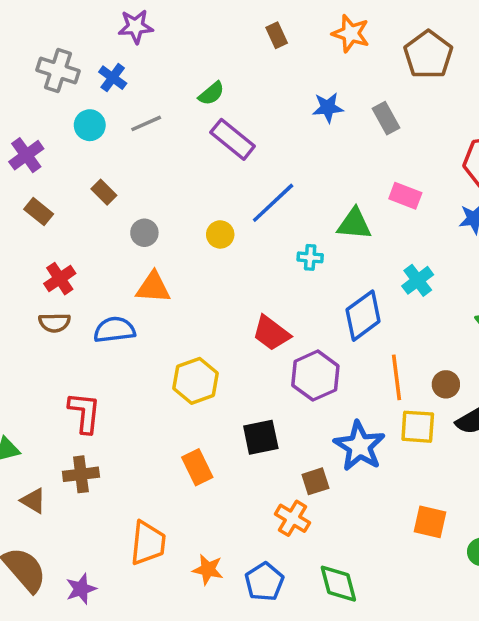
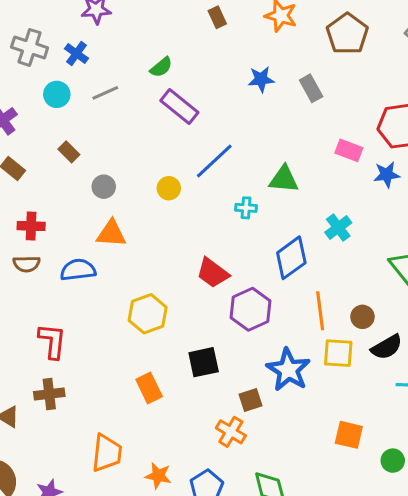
pink rectangle: (405, 196) -> (349, 150), moved
red cross: (60, 279) -> (31, 226), turned 36

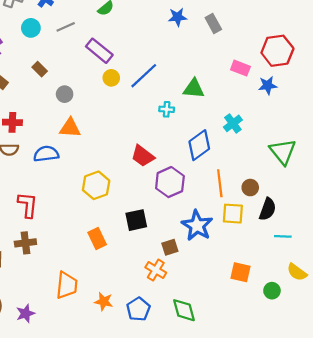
purple rectangle: (179, 106) -> (99, 51), moved
yellow circle: (169, 188) -> (111, 78), moved
black semicircle: (387, 347) -> (268, 209), turned -40

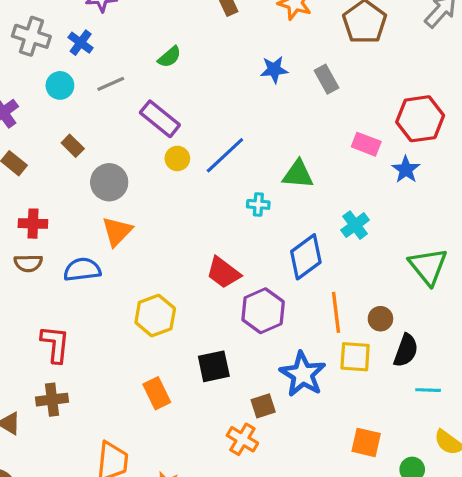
blue star: (268, 85) -> (406, 170), turned -30
gray circle: (65, 94) -> (109, 182), size x1.5
orange triangle: (70, 128) -> (117, 231), turned -50

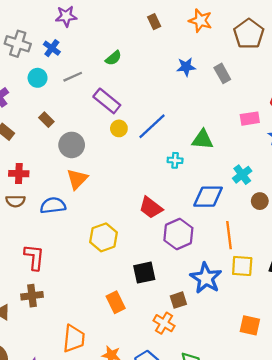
pink rectangle: (366, 144) -> (250, 119), turned -30
blue diamond: (306, 257) -> (208, 197), turned 36
brown circle: (380, 319) -> (260, 201), moved
orange rectangle: (157, 393) -> (116, 302), moved

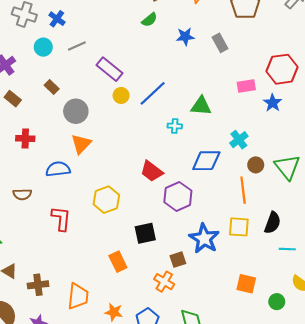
green semicircle: (113, 58) -> (149, 20), moved
brown semicircle: (16, 201) -> (22, 194), moved
orange line: (229, 235) -> (243, 190), moved
red L-shape: (34, 257) -> (61, 219), moved
brown cross: (32, 296) -> (38, 285), moved

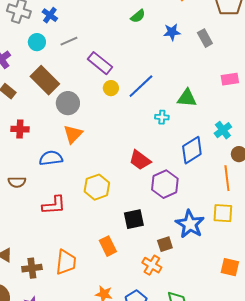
brown rectangle: (52, 87) -> (45, 80), size x2.0
blue diamond: (206, 161) -> (192, 150), turned -32
red L-shape: (61, 219) -> (54, 205), turned 80
orange trapezoid: (78, 296) -> (66, 262), moved

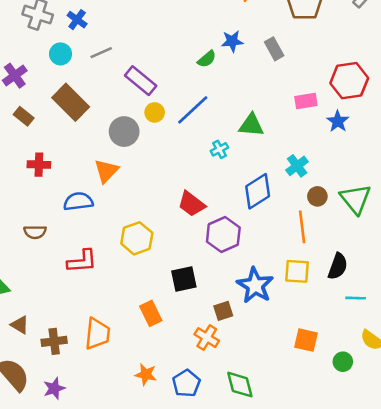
green semicircle: (138, 16) -> (207, 59), moved
gray circle: (68, 103) -> (124, 132), moved
cyan cross: (162, 117) -> (219, 149), turned -32

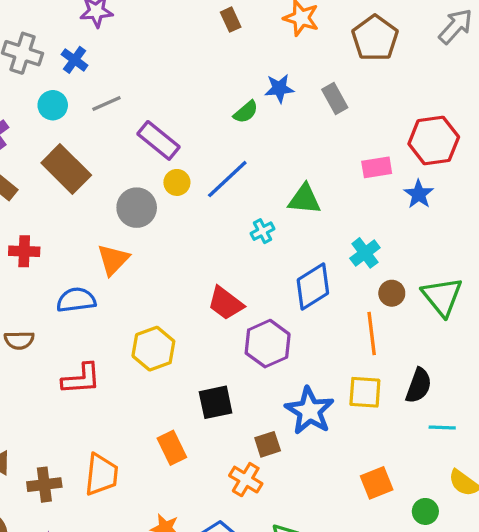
orange square: (306, 340) -> (377, 483), turned -35

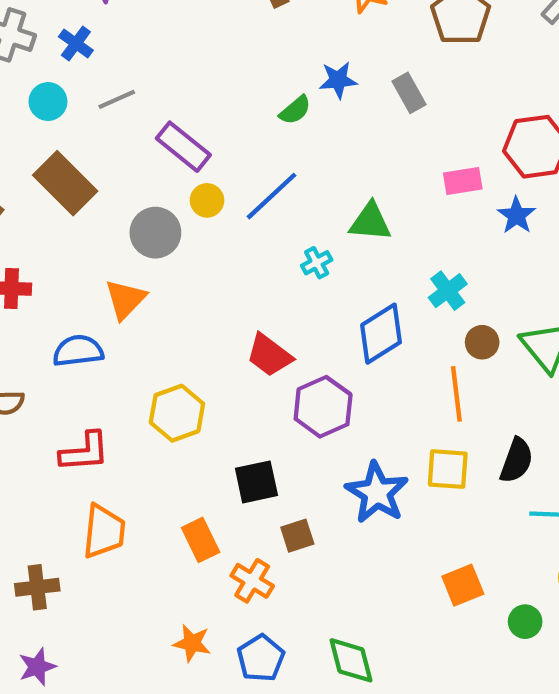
brown square: (268, 444) -> (297, 536), moved
orange trapezoid: (101, 475) -> (104, 531), moved
orange cross: (246, 480) -> (252, 581), moved

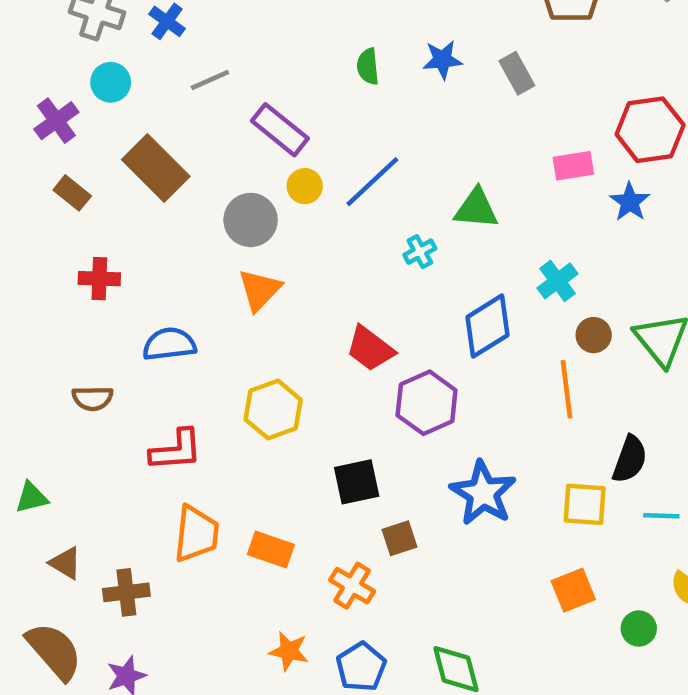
cyan circle: (48, 102) -> (111, 82), moved
green semicircle: (295, 110) -> (368, 66), moved, turned 124
orange triangle: (125, 299) -> (260, 290), moved
yellow square: (448, 469) -> (585, 504), moved
orange rectangle: (201, 540) -> (271, 550), moved, turned -45

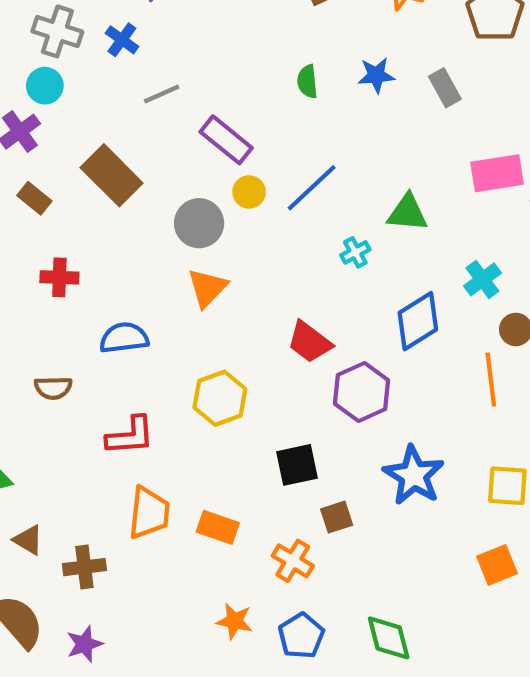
cyan circle: (111, 82) -> (45, 86), moved
pink rectangle: (573, 166) -> (497, 173), size x1.4

